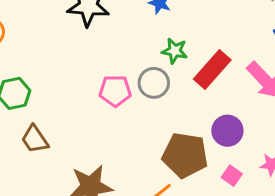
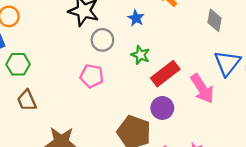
gray circle: (154, 83) -> (102, 40), moved
purple circle: (227, 131) -> (162, 108), moved

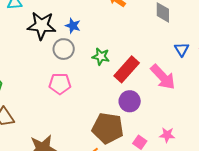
blue star: (136, 18) -> (73, 26), moved
blue triangle: (227, 63) -> (182, 49), size x0.6

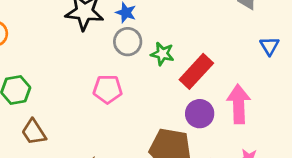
gray circle: (64, 49) -> (128, 42), moved
pink arrow: (163, 77) -> (239, 104), moved, turned -140

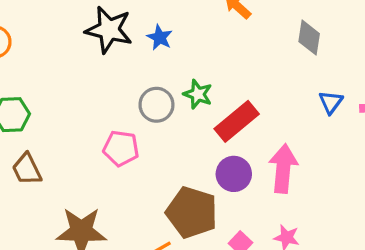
gray circle: (128, 42) -> (156, 105), moved
pink pentagon: (108, 89) -> (121, 148), moved

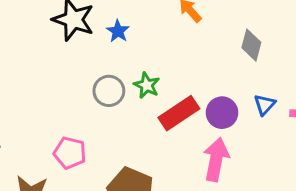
pink pentagon: (121, 148) -> (70, 153), moved
purple circle: (234, 174) -> (222, 113), moved

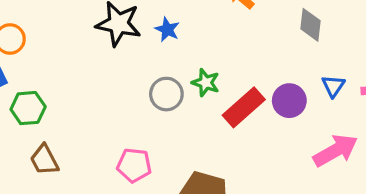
pink arrow: (216, 159) -> (335, 151), moved, turned 57

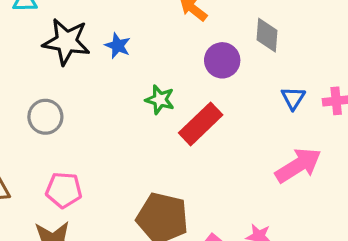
gray circle: (166, 94) -> (45, 117), moved
purple circle: (289, 101) -> (222, 60), moved
pink pentagon: (134, 165) -> (64, 190), moved

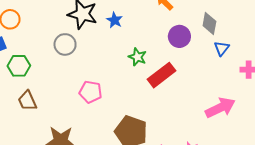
blue triangle: (293, 98) -> (222, 48), moved
gray circle: (45, 117) -> (65, 44), moved
pink pentagon: (64, 190) -> (91, 92), moved

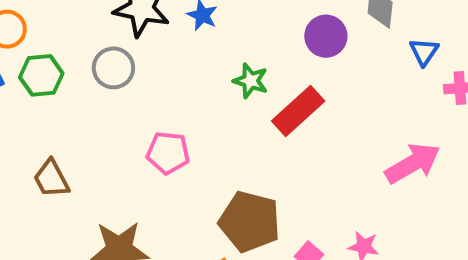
blue triangle: (222, 48) -> (424, 52), moved
green hexagon: (19, 66) -> (41, 75), moved

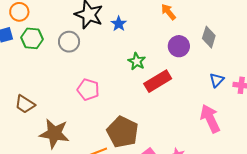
blue triangle: (424, 52) -> (217, 80), moved
pink arrow: (413, 163) -> (210, 119), turned -96
brown trapezoid: (51, 179) -> (25, 104), moved, turned -40

